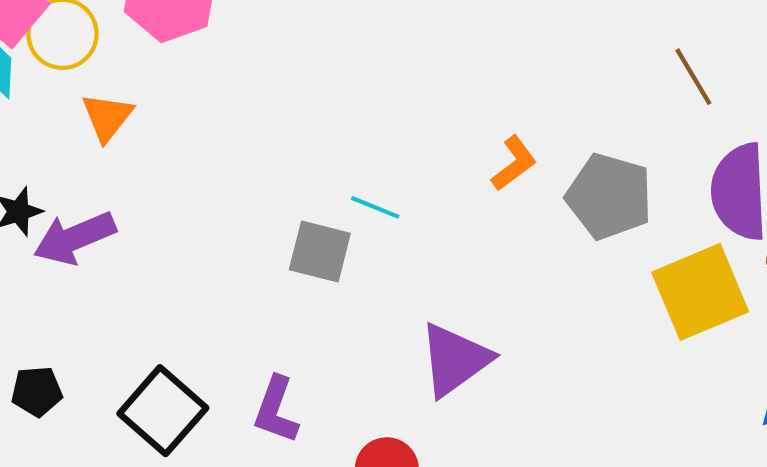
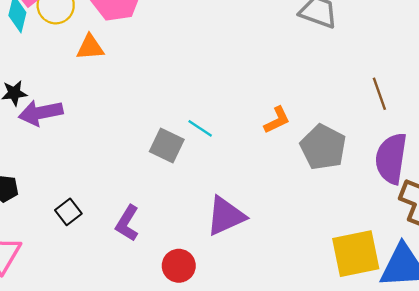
orange triangle: (107, 117) -> (90, 47), moved, turned 36
yellow square: (700, 292) -> (356, 254), moved
black square: (163, 411) -> (68, 212), size x0.6

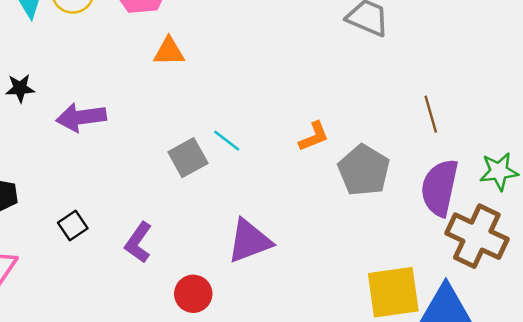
orange triangle: (90, 47) -> (169, 52), moved
purple arrow: (41, 113) -> (81, 117), moved
gray square: (167, 145) -> (188, 158), turned 32

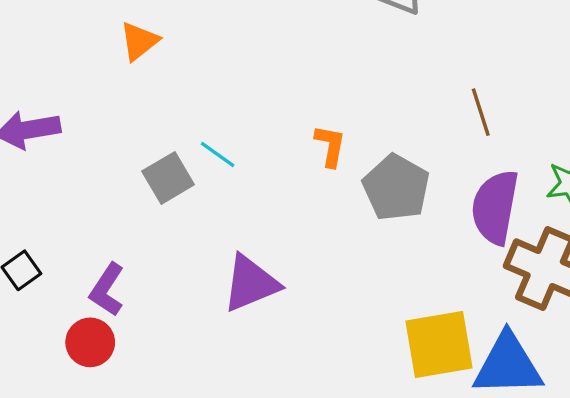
orange triangle: (169, 52) -> (139, 41), turned -36
orange L-shape: (314, 137) -> (330, 146), turned -56
red circle: (193, 294) -> (90, 342), moved

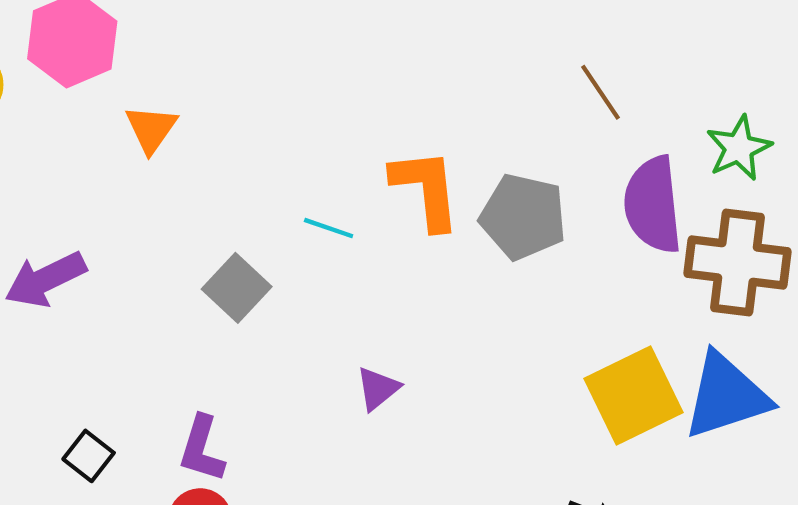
orange L-shape: (330, 146) -> (426, 189), size x1.6
cyan line: (218, 154) -> (329, 228), moved
purple triangle: (251, 283) -> (378, 389), size x0.6

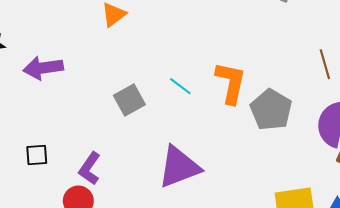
purple triangle: (378, 389) -> (179, 167), size x2.0
black square: (89, 456) -> (37, 155), turned 30

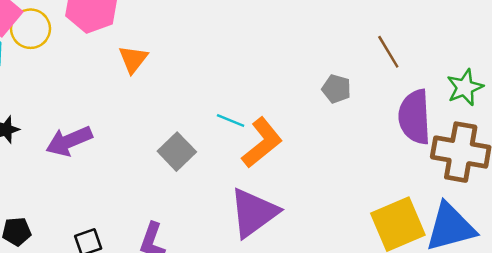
orange L-shape: (231, 83) -> (262, 143), moved, turned 54
gray pentagon: (271, 110) -> (336, 89), moved, size x0.6

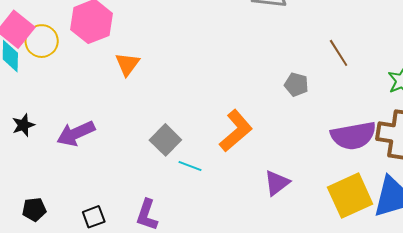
purple semicircle: (415, 117) -> (353, 136), moved, turned -96
cyan line: (231, 120) -> (190, 166), moved
purple triangle: (254, 213) -> (277, 183), moved, size x0.6

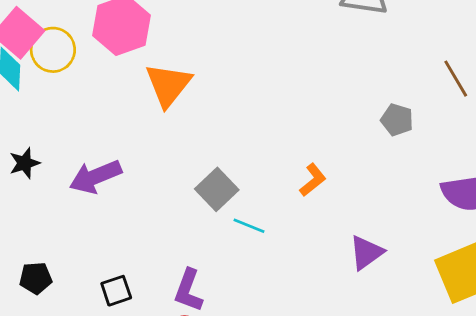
orange triangle: (127, 64) -> (168, 85), size x1.4
orange L-shape: (236, 131) -> (313, 180), size x0.6

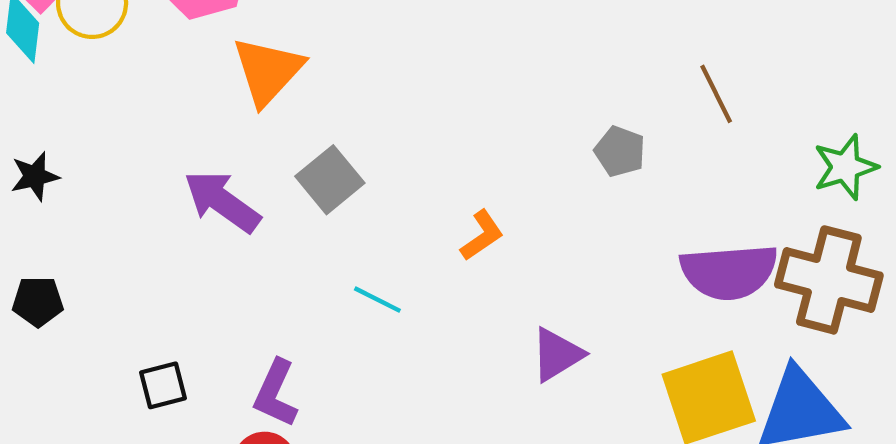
purple arrow: (95, 177) -> (222, 201), moved, turned 54
gray square: (217, 189) -> (330, 180), moved
black pentagon: (36, 278) -> (38, 301), moved

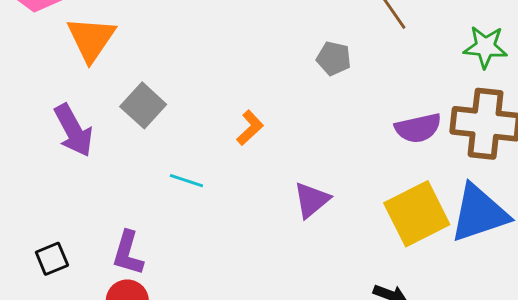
green star: (845, 167) -> (485, 47), turned 30
purple arrow: (222, 201) -> (73, 130), turned -146
purple semicircle: (729, 272) -> (418, 128), size x0.7

